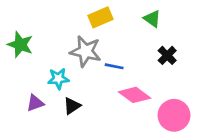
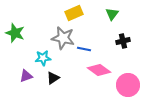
green triangle: (152, 19) -> (112, 14), turned 32
black cross: (167, 55) -> (123, 41), turned 32

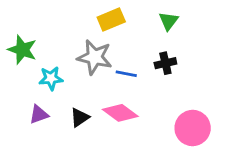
black cross: (123, 41) -> (165, 63), moved
cyan star: (43, 58) -> (51, 78), moved
pink diamond: (99, 70) -> (120, 113), moved

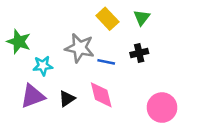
yellow rectangle: (111, 19) -> (107, 19), moved, turned 70
pink diamond: (120, 113) -> (101, 95), turned 40
purple triangle: (39, 114) -> (33, 96), size x1.5

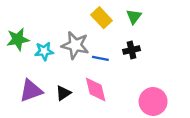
green star: (19, 42) -> (18, 39), turned -30
cyan star: (43, 66) -> (44, 51), moved

